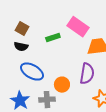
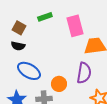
pink rectangle: (78, 27) -> (75, 26), turned 40
green rectangle: (53, 38) -> (45, 17), moved

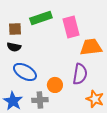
green rectangle: (45, 17) -> (41, 18), size x1.5
brown square: (19, 28) -> (15, 29), turned -32

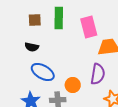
green rectangle: (41, 18) -> (59, 18), turned -70
brown square: (15, 29) -> (35, 20), moved

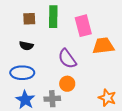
blue ellipse: (43, 72) -> (22, 73), moved, turned -30
purple semicircle: (98, 74) -> (67, 59), moved, turned 135

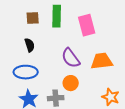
black semicircle: (26, 46) -> (30, 45), turned -120
orange trapezoid: (103, 46) -> (102, 61), moved

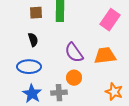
pink rectangle: (87, 25) -> (110, 20), moved, turned 50

